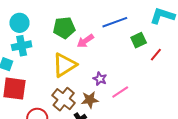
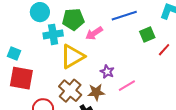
cyan circle: (19, 23) -> (40, 12), moved
cyan cross: (22, 46) -> (53, 34), moved

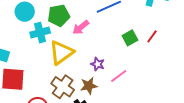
green square: (147, 34) -> (130, 38), moved

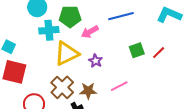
purple star: (98, 64) -> (96, 61), moved

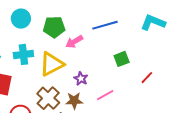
cyan cross: (49, 30) -> (23, 54), moved
red line: (159, 53) -> (147, 78), moved
purple star: (96, 61) -> (81, 79), moved

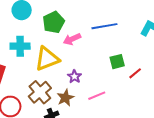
green pentagon: (54, 27) -> (54, 22), turned -30
red line: (147, 78) -> (135, 73), moved
brown star: (74, 101) -> (65, 98), turned -30

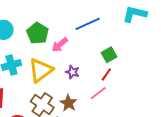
red line: (135, 73) -> (106, 74), moved
purple star: (74, 77) -> (72, 72), moved

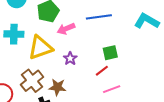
pink line: (98, 93) -> (112, 89), moved
brown star: (68, 103) -> (57, 87), turned 30

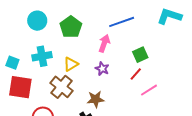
pink arrow: (66, 29) -> (104, 43), moved, turned 144
yellow triangle: (40, 48) -> (71, 64), size x0.6
brown cross: (32, 81) -> (62, 87), moved

